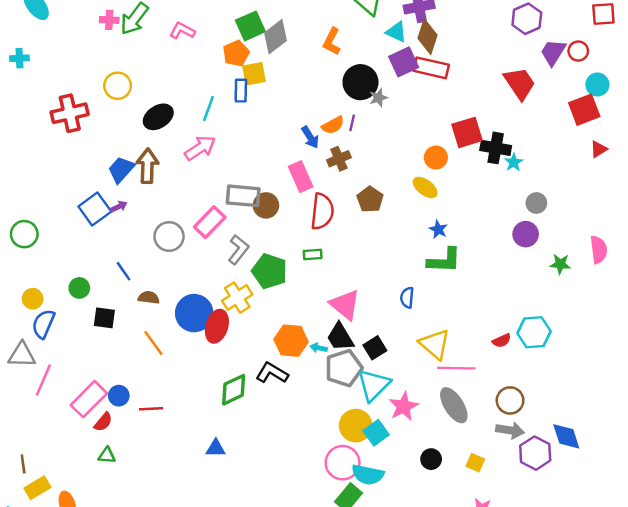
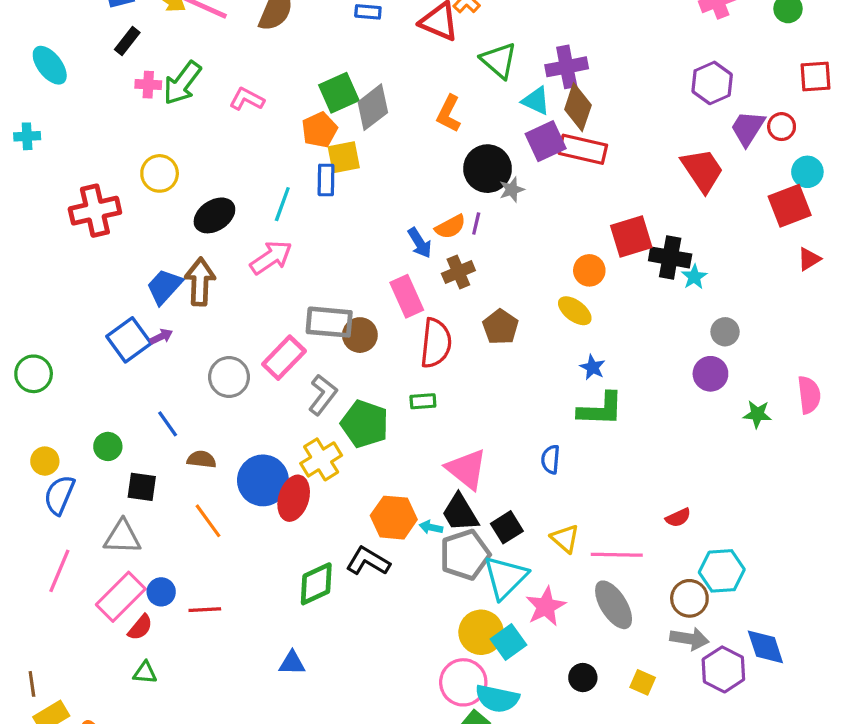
cyan hexagon: (534, 332) -> (722, 571), moved
yellow triangle: (435, 344) -> (565, 539), moved, size x0.7
gray triangle: (22, 355) -> (122, 537), moved

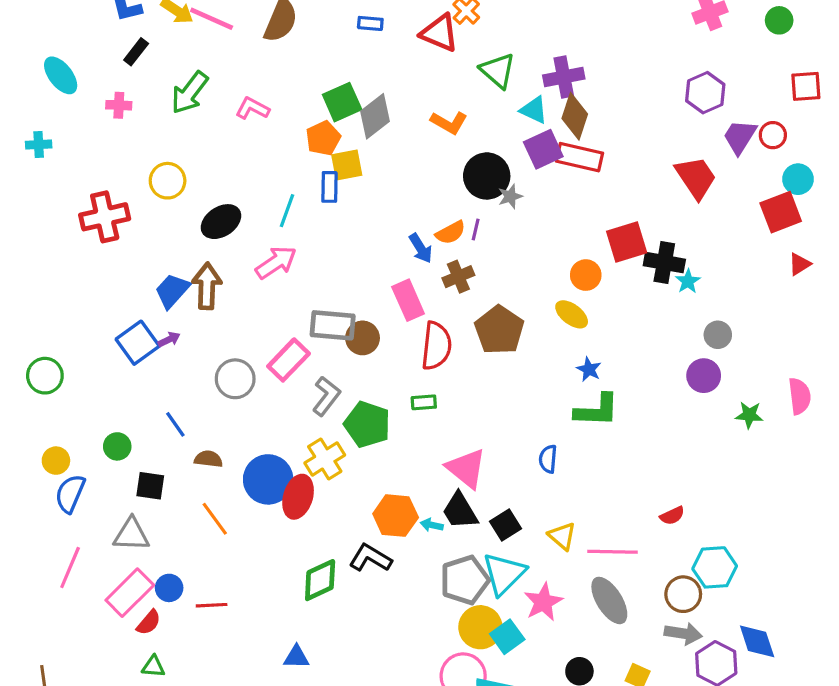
pink cross: (148, 85) -> (119, 105), moved
orange L-shape: (449, 114) -> (449, 123), turned -87
brown pentagon: (500, 327) -> (499, 330), size x1.4
gray pentagon: (465, 555) -> (465, 580), moved

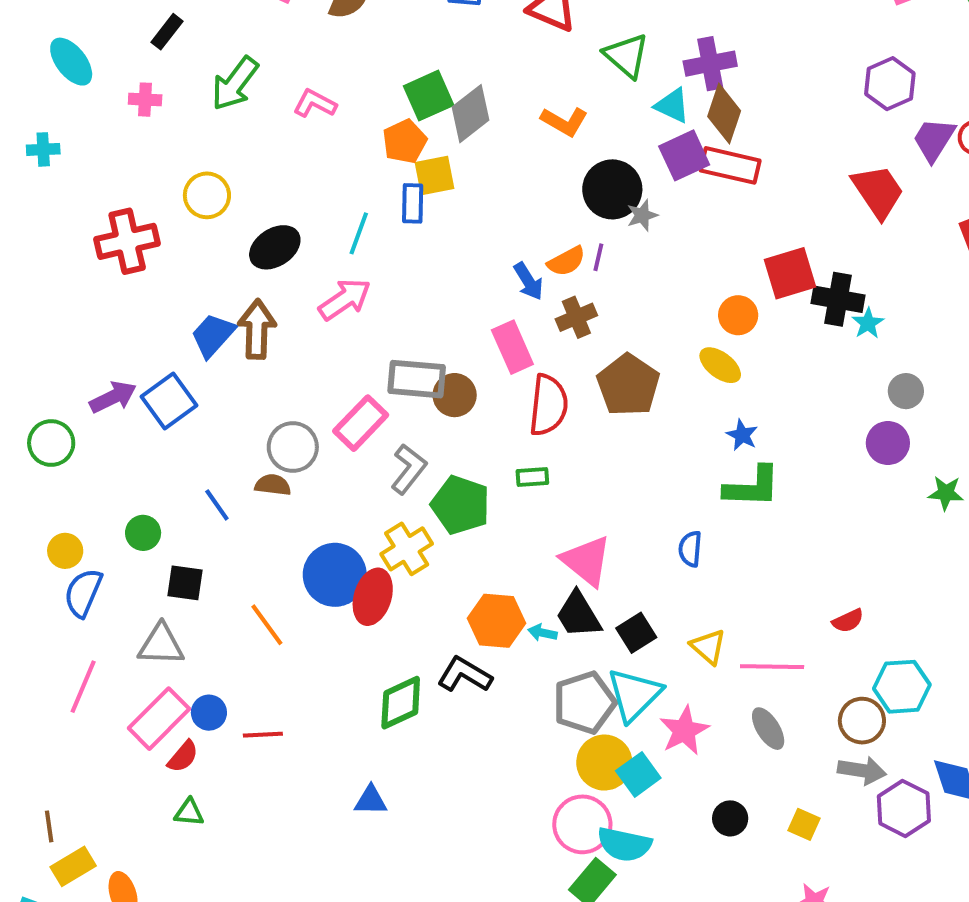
purple arrow: (169, 339) -> (113, 397), moved, size x1.6
brown semicircle: (208, 459) -> (273, 485), moved
gray ellipse: (609, 600) -> (768, 729), size x0.7

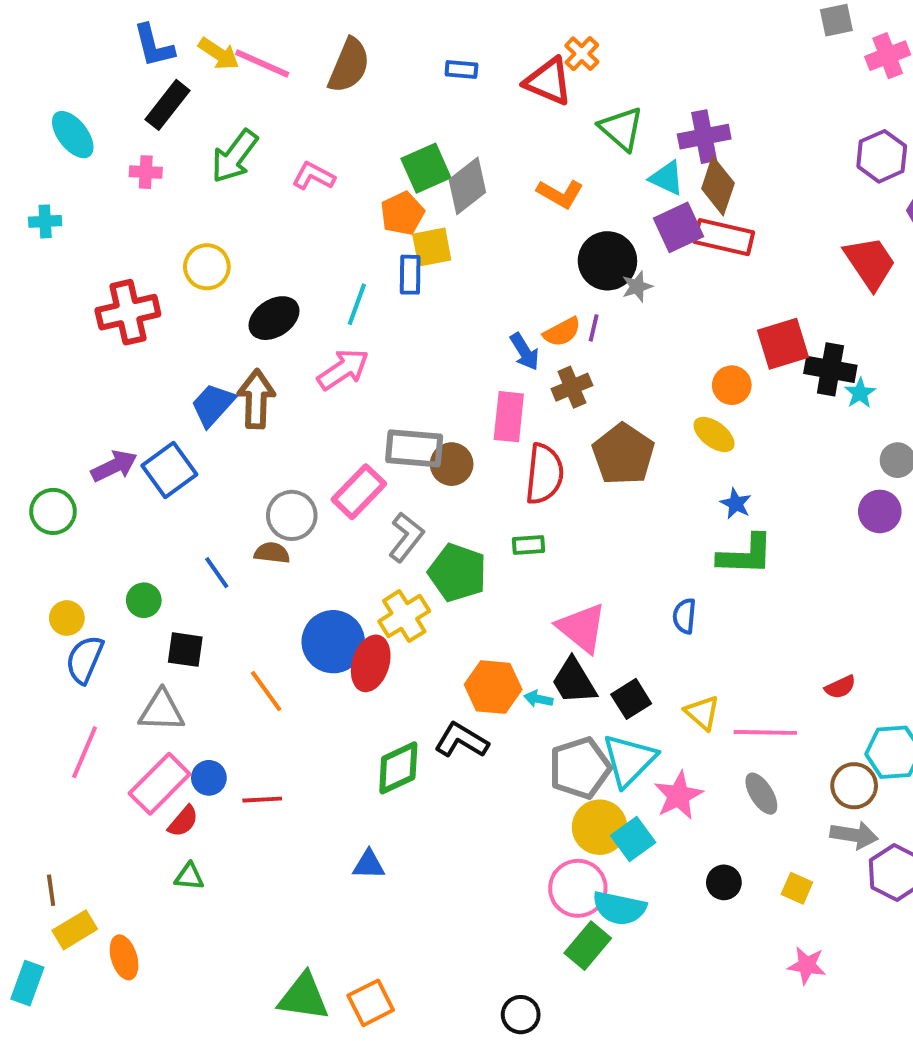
black rectangle: (167, 32) -> (167, 105), size x1.4
pink rectangle: (512, 347) -> (509, 417), turned 30

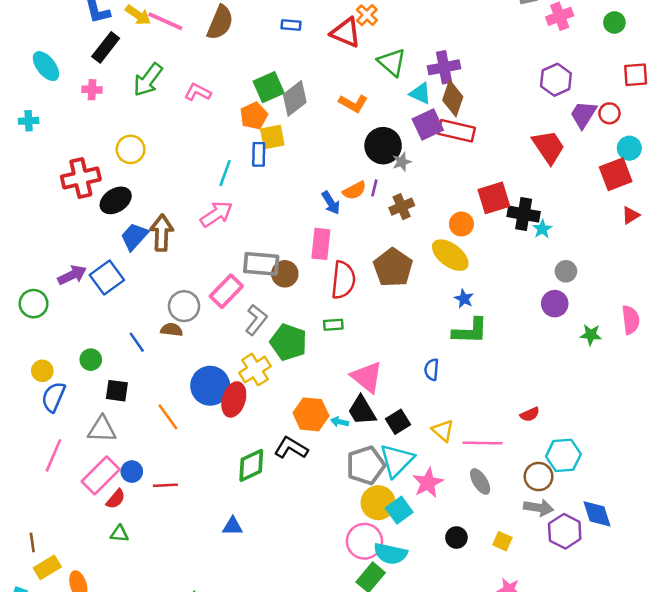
black ellipse: (274, 318) -> (116, 200), moved
brown cross: (572, 387) -> (402, 207), moved
yellow ellipse: (714, 434) -> (450, 255), size x1.4

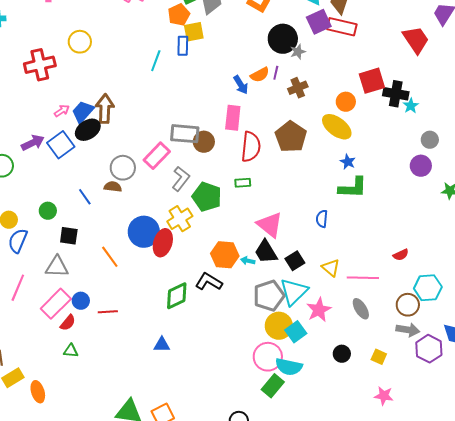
black ellipse: (116, 200) -> (88, 130), moved
pink arrow: (216, 214) -> (62, 111), moved, size x0.6

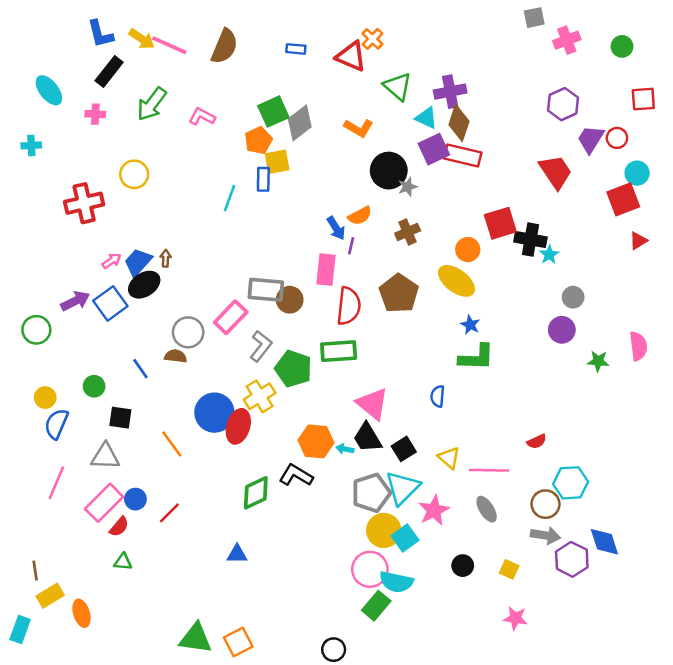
purple line: (276, 73) -> (351, 246), moved
brown arrow: (105, 109) -> (166, 258), size x0.5
green rectangle: (243, 183) -> (339, 351), size x1.8
red line: (108, 312) -> (169, 513), turned -42

